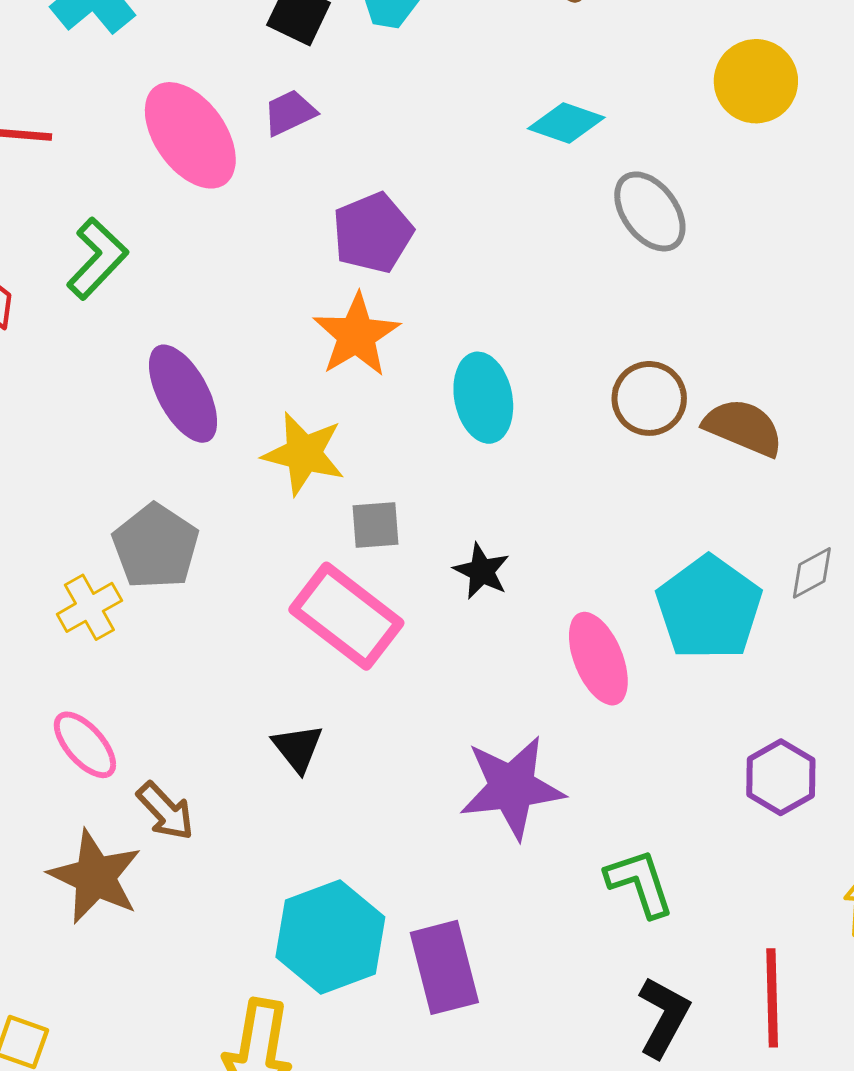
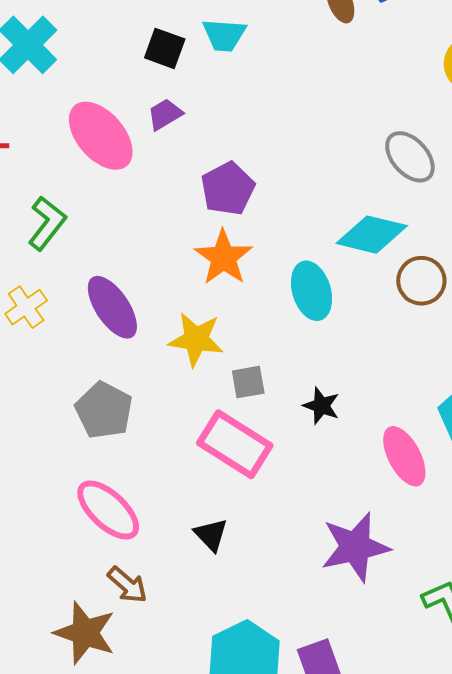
cyan diamond: (566, 123) -> (372, 235), moved, size x1.4
yellow cross: (89, 607) -> (26, 307), moved
pink ellipse: (85, 745) -> (108, 510), moved, size x1.4

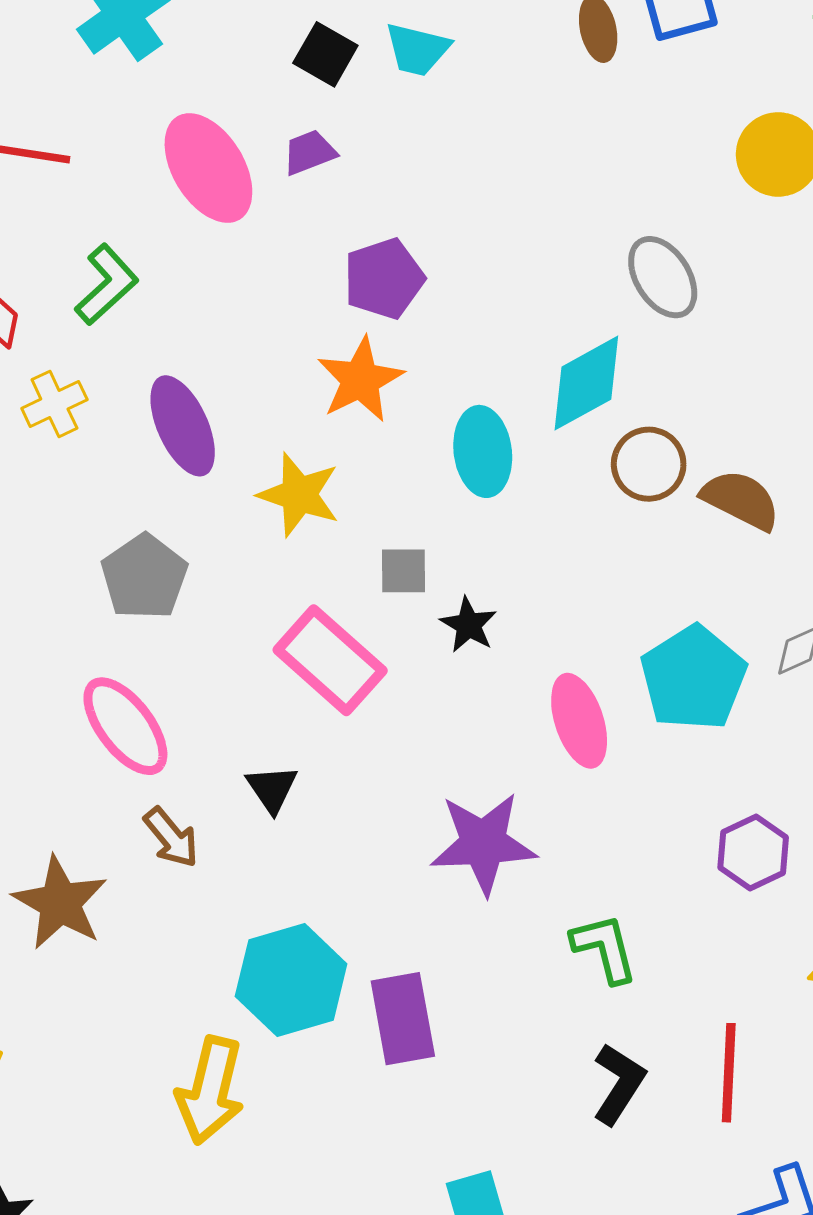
cyan diamond: (372, 235) -> (586, 383), turned -52
gray square: (248, 382) -> (403, 571), moved
brown arrow: (127, 585) -> (171, 837), moved

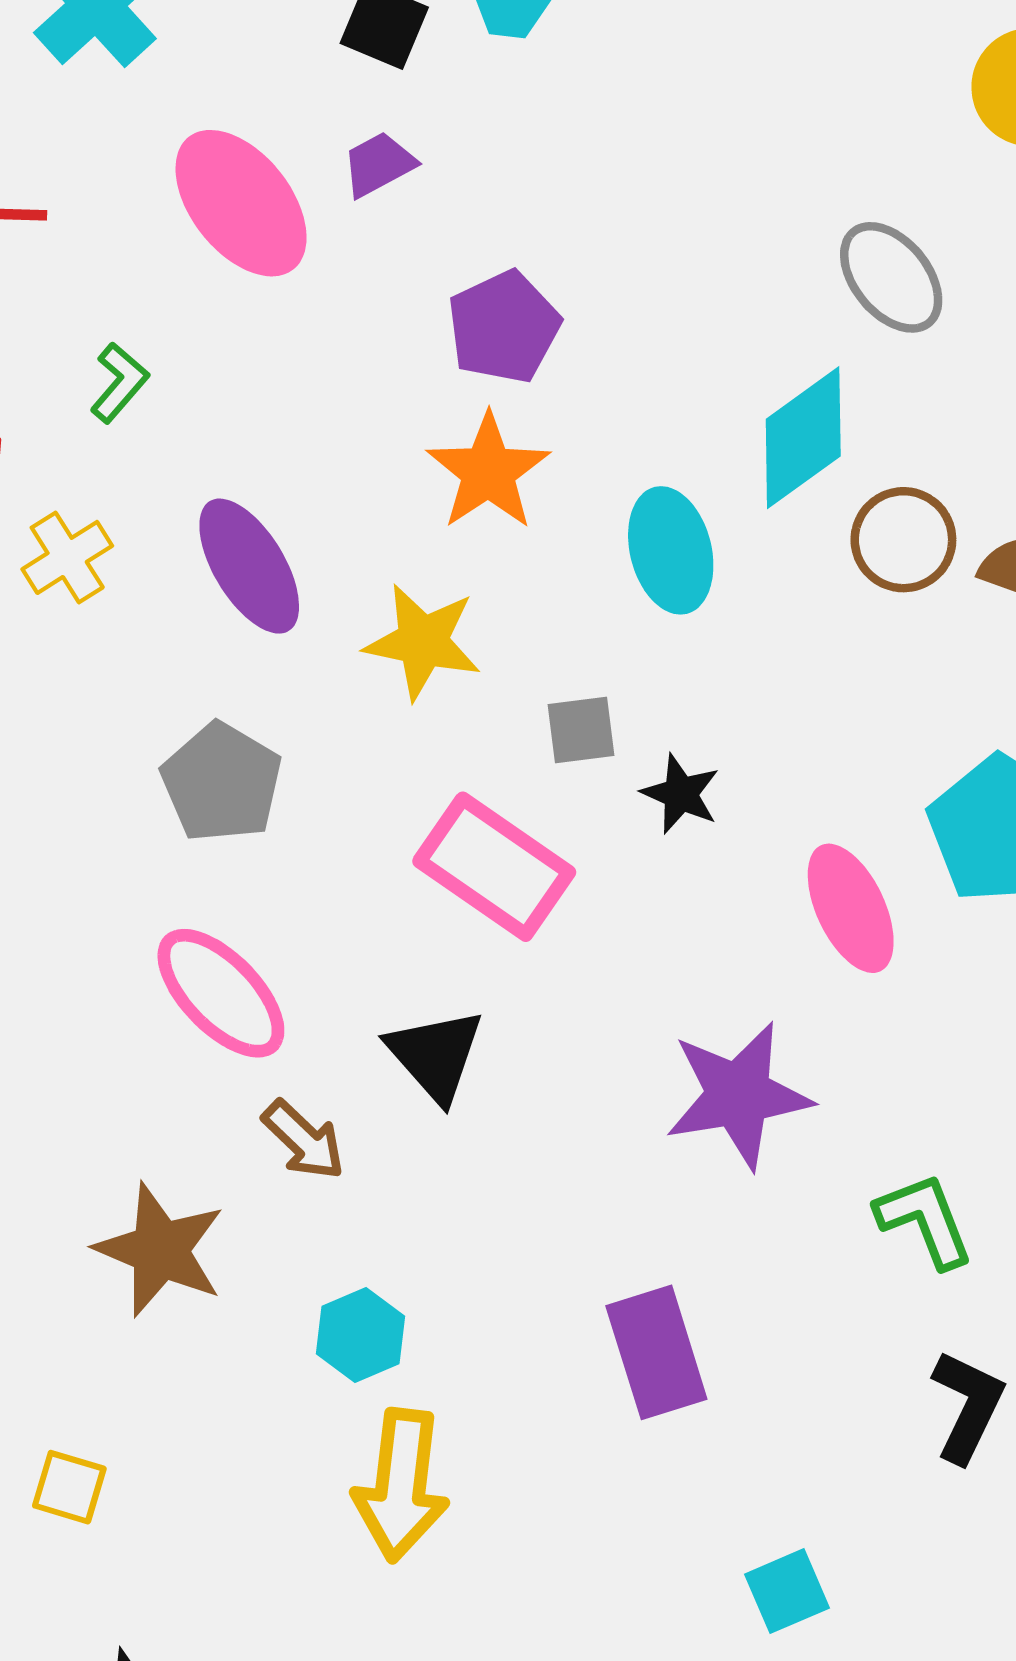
green L-shape: (107, 285) -> (119, 383), size x0.7
black triangle: (272, 789) -> (435, 1055), size x1.4
cyan hexagon: (291, 980) -> (360, 1335), moved, size x0.6

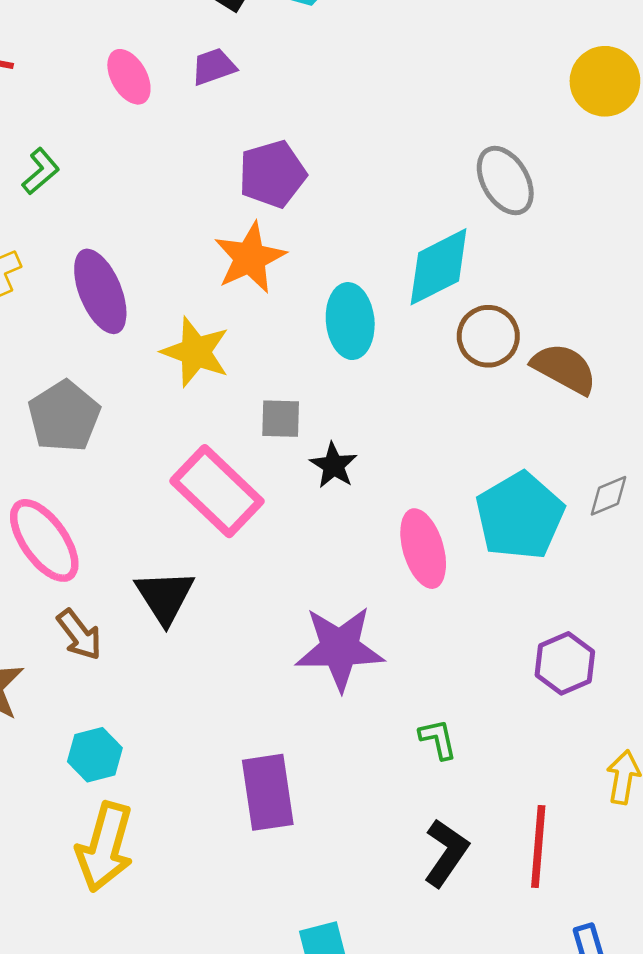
pink ellipse: (241, 203) -> (129, 77), size x0.6
green L-shape: (925, 1220) -> (438, 739), size x0.7

